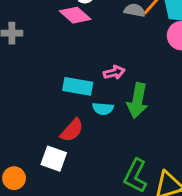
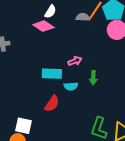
green arrow: (137, 101) -> (93, 78), size x0.6
white square: (54, 159) -> (24, 126), moved

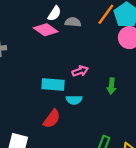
gray semicircle: (83, 17) -> (73, 22), moved
green arrow: (93, 78) -> (111, 86), moved

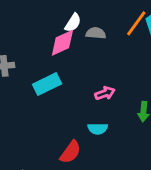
pink diamond: (46, 30) -> (62, 43), turned -60
cyan rectangle: (53, 84) -> (47, 84), moved, turned -30

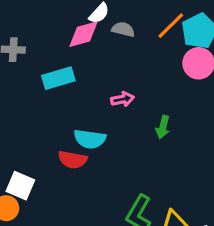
cyan semicircle: (98, 129) -> (90, 139), moved, size x1.4
red semicircle: (70, 152) -> (73, 160), turned 55

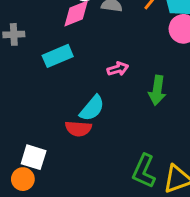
green arrow: (163, 127) -> (157, 90), size x1.4
cyan semicircle: (90, 139) -> (92, 108), turned -52

